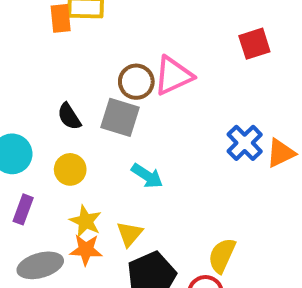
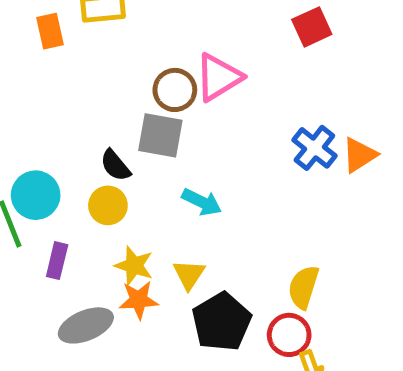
orange rectangle: (61, 18) -> (50, 31), moved
black semicircle: (69, 116) -> (115, 165), moved

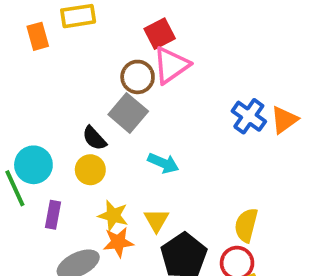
red square: (312, 27) -> (160, 34), moved
gray square: (160, 135) -> (128, 113), turned 33

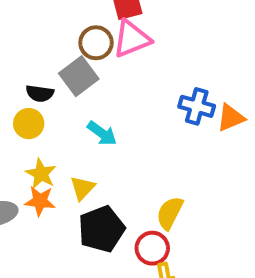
blue cross: (249, 116) -> (197, 106), turned -32
black semicircle: (94, 138) -> (40, 93), turned -52

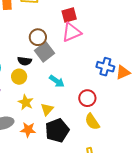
brown circle: (96, 43) -> (38, 37), moved
orange star: (40, 201) -> (28, 130), moved
yellow semicircle: (170, 213) -> (92, 122), turned -60
red circle: (152, 248) -> (87, 98), moved

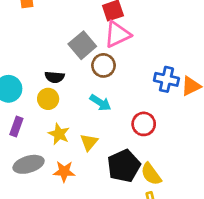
brown circle: (38, 37) -> (103, 65), moved
gray square: (45, 52) -> (82, 45), moved
yellow semicircle: (92, 122) -> (151, 174), moved
black pentagon: (57, 130) -> (124, 166), moved

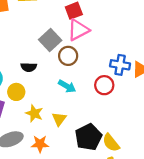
yellow circle: (48, 99) -> (16, 92), moved
red circle: (144, 124) -> (104, 85), moved

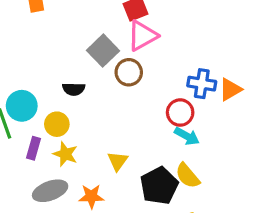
cyan arrow: (67, 86) -> (187, 136), moved
yellow star: (34, 113) -> (65, 154), moved
yellow semicircle: (111, 143) -> (188, 176), moved

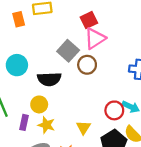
black semicircle: (74, 89) -> (49, 79), size x1.5
cyan circle: (22, 106) -> (17, 65), moved
red circle: (180, 113) -> (114, 110), moved

